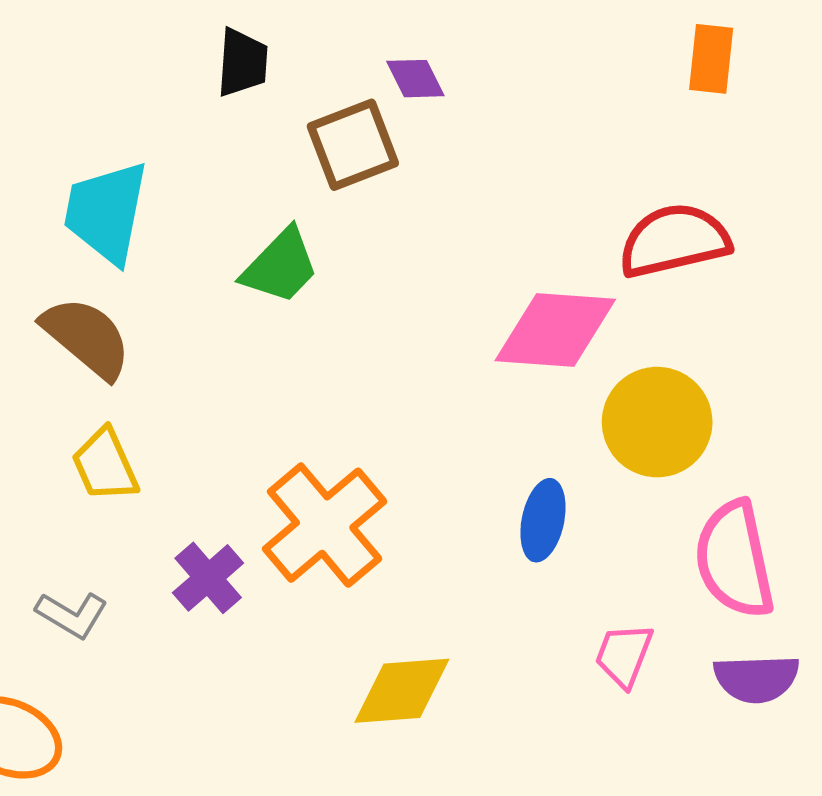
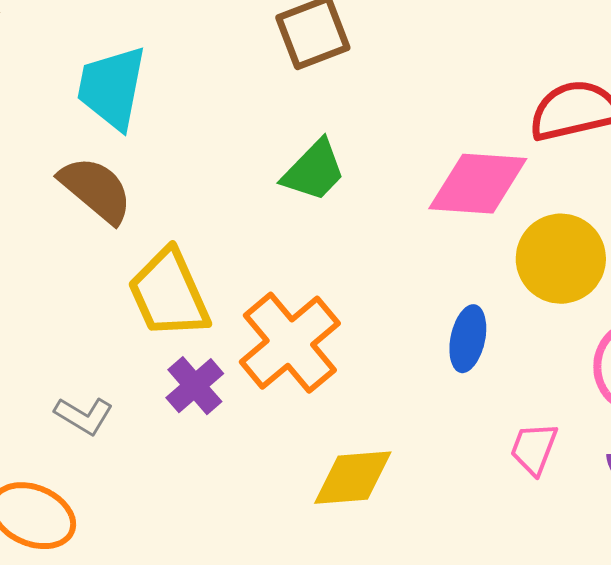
green trapezoid: (280, 266) -> (314, 171), moved
yellow trapezoid: (105, 465) -> (169, 294), moved, size x1.5

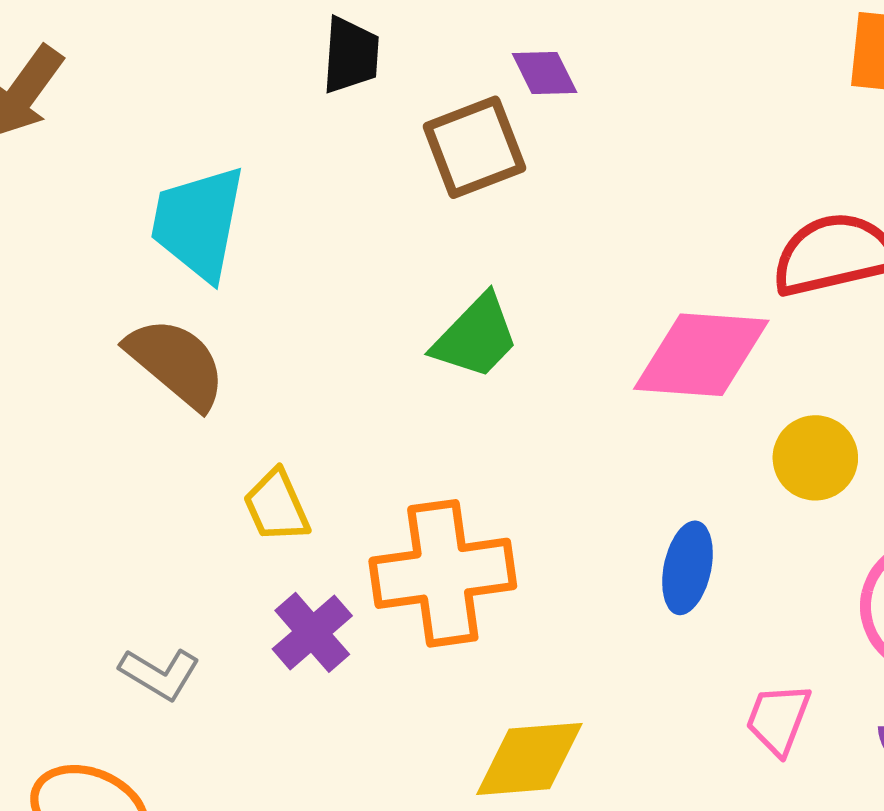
yellow circle: (561, 259) -> (815, 458), size x0.7
yellow trapezoid: (169, 294) -> (277, 506), size x0.6
orange cross: (290, 343) -> (443, 573), turned 32

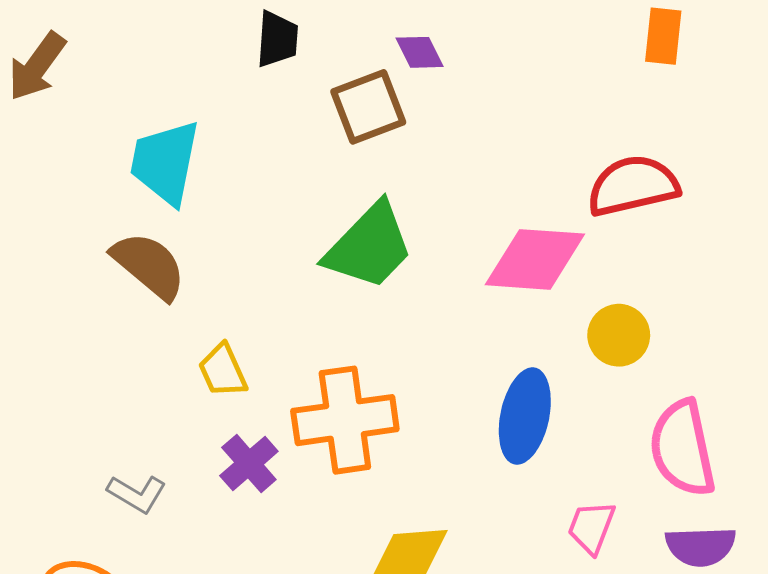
green trapezoid: (476, 337) -> (369, 246), size x1.4
blue ellipse: (687, 568) -> (525, 416), size x1.4

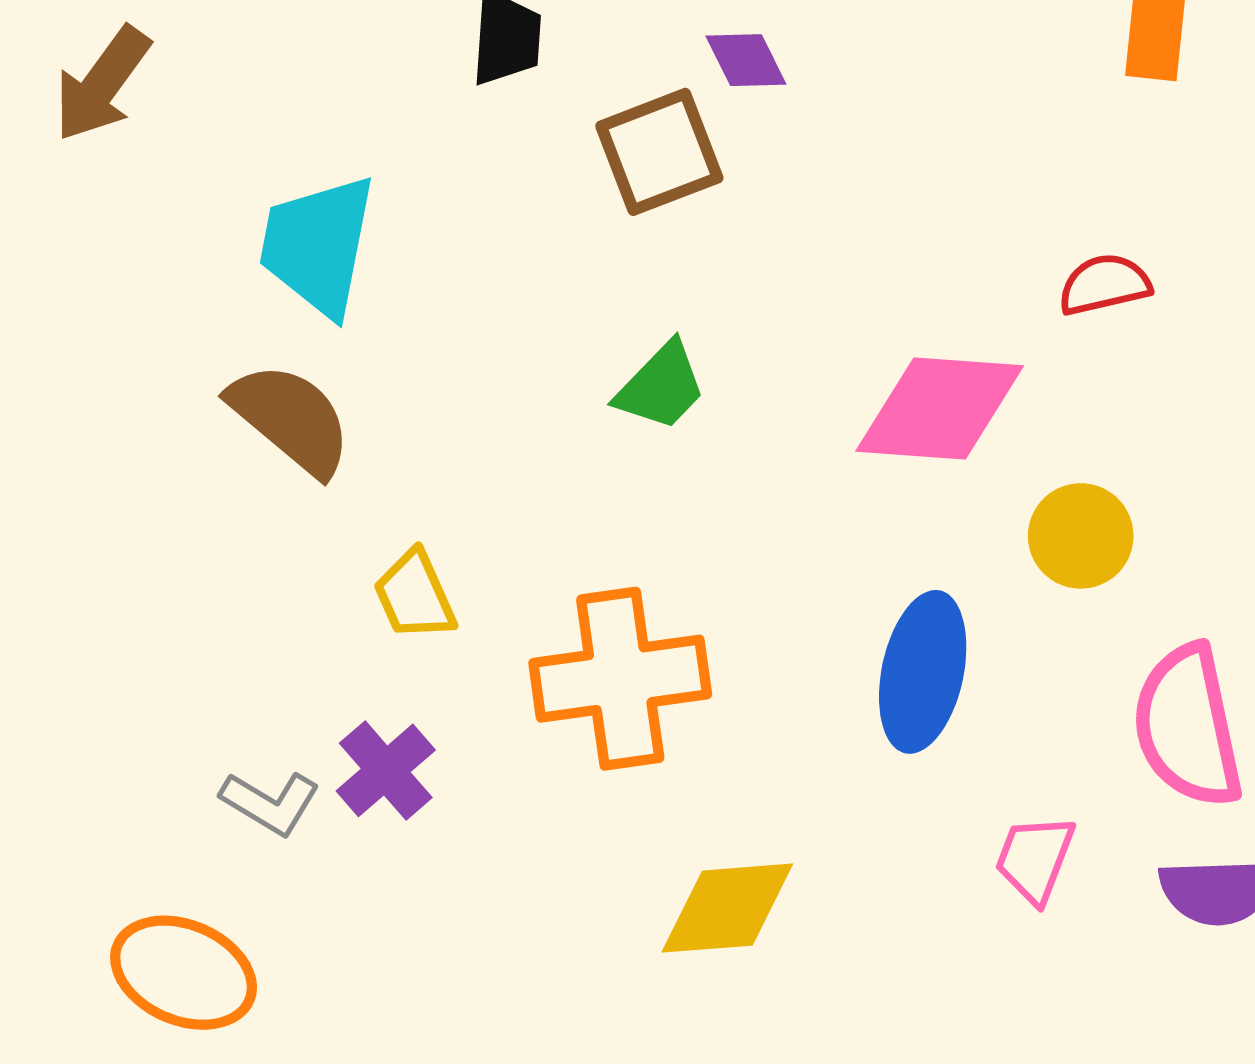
red semicircle: (633, 186) -> (1104, 284), size x0.6
green trapezoid: (369, 246) -> (661, 386), size x0.6
purple cross: (249, 463) -> (386, 770), moved

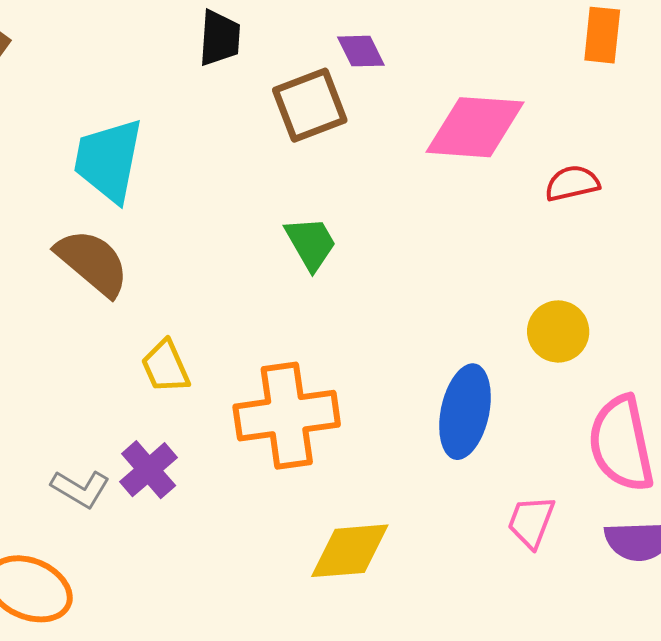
green trapezoid: (661, 386) -> (311, 243), turned -74
pink diamond: (940, 409) -> (475, 127), moved

